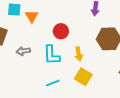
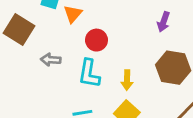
red circle: (61, 31) -> (96, 40), moved

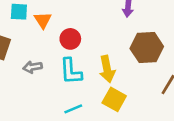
yellow arrow: (127, 80) -> (107, 69), size x1.4

